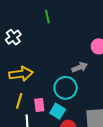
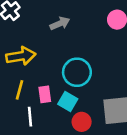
gray arrow: (80, 67) -> (60, 23), moved

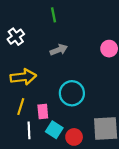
cyan square: (68, 102) -> (54, 130), moved

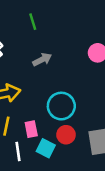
red circle: (74, 137) -> (66, 135), moved

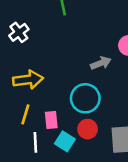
gray arrow: (42, 60) -> (101, 63), moved

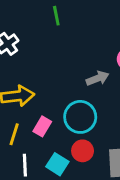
pink rectangle: (51, 120) -> (42, 126), moved, turned 36

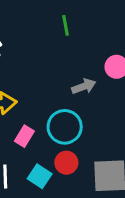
green line: (56, 16) -> (65, 25), moved

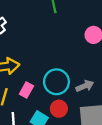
gray arrow: (84, 86) -> (85, 86), moved

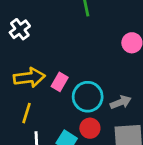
pink rectangle: (26, 90) -> (60, 82), moved

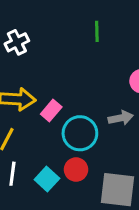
gray arrow: (121, 102) -> (121, 118), moved

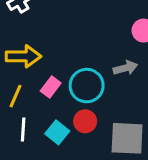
pink rectangle: (51, 110) -> (51, 87), moved

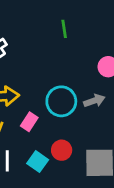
cyan circle: (87, 86) -> (61, 101), moved

